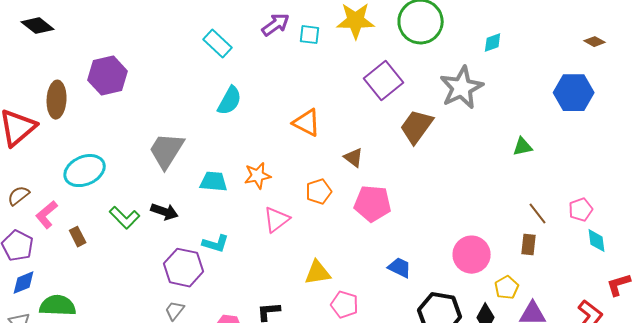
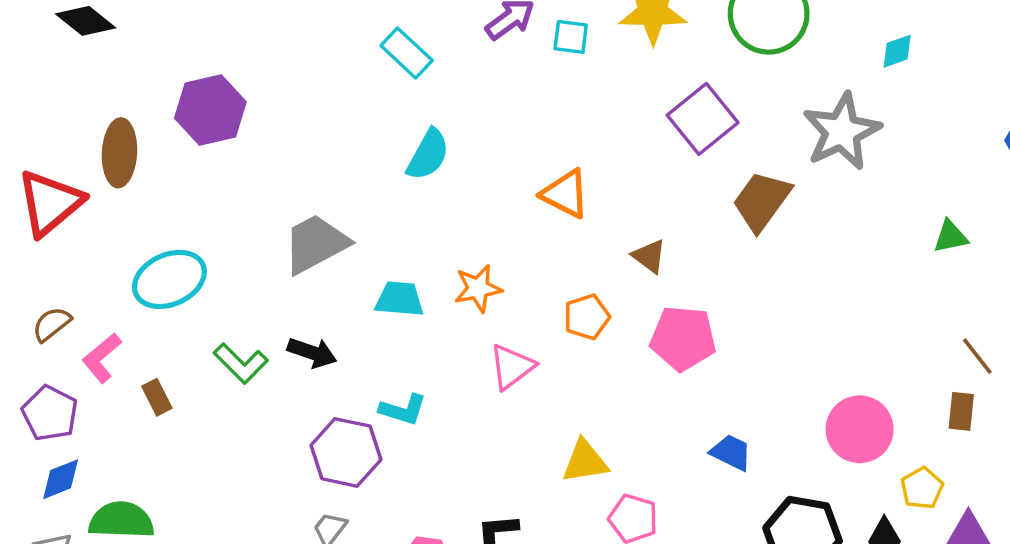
gray trapezoid: (167, 151) -> (316, 244), turned 30

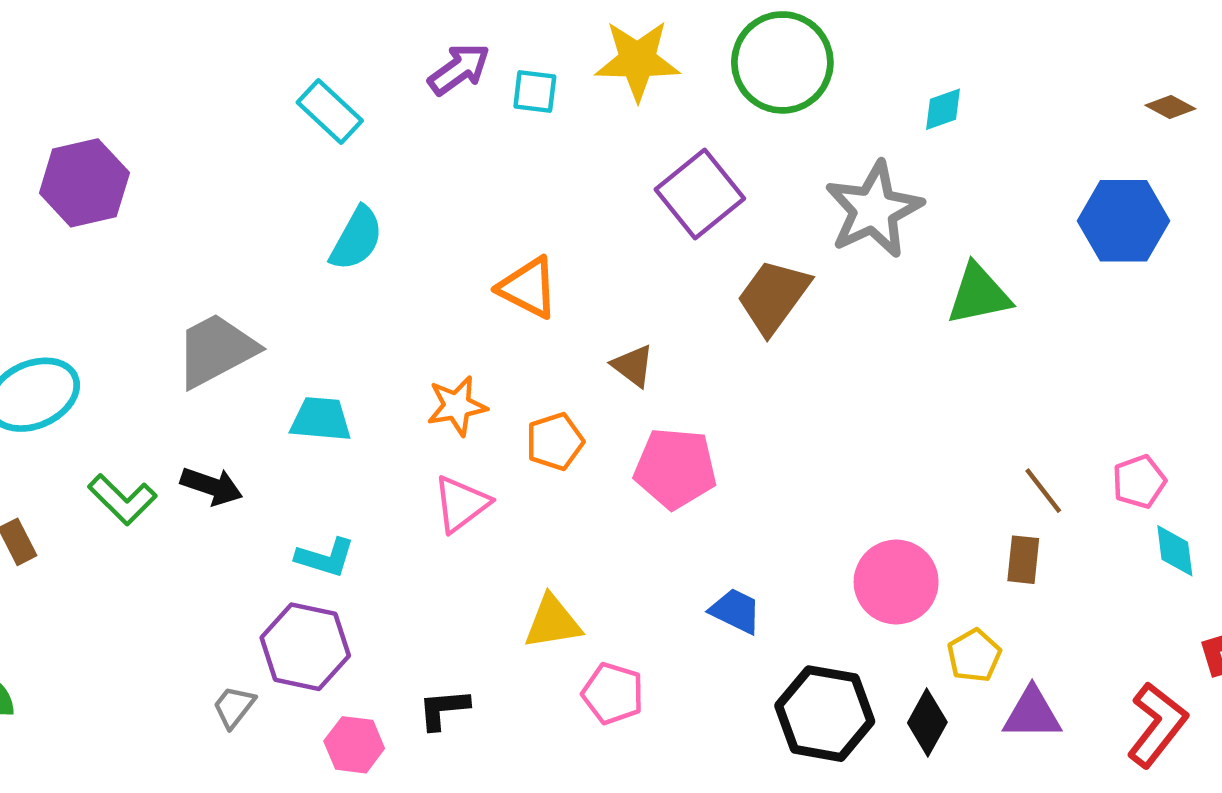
green triangle: (951, 237) -> (979, 294), moved, size x1.5
orange star: (478, 288) -> (457, 406), moved
purple hexagon: (346, 452) -> (305, 647), moved

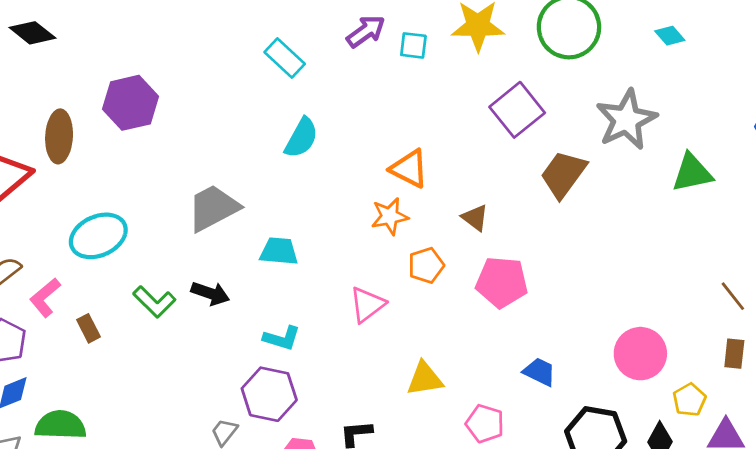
cyan diamond: (943, 109) -> (670, 36), moved, turned 68
orange star: (457, 406) -> (390, 216), moved
brown rectangle: (1023, 560) -> (734, 354), moved
pink pentagon: (613, 694) -> (485, 424), moved

